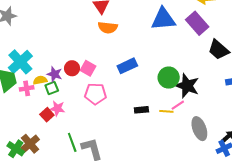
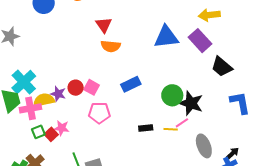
yellow semicircle: (40, 80) -> (44, 100), size x1.5
pink cross: (27, 88) -> (30, 108), size x1.5
green square: (52, 88) -> (38, 132), moved

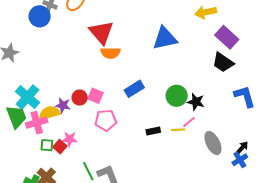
red triangle: (104, 25) -> (101, 32), size x1.5
purple rectangle: (200, 41) -> (227, 37), moved
black star: (191, 103) -> (196, 102), size x0.7
green square: (38, 132) -> (47, 145), turned 32

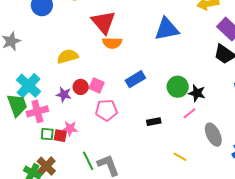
yellow semicircle: (49, 113) -> (68, 56), moved
yellow line: (178, 130) -> (180, 157), moved, turned 32
red square: (60, 147) -> (60, 136), turned -32

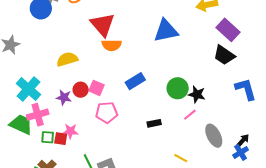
green trapezoid: (17, 105) -> (21, 124), moved, turned -45

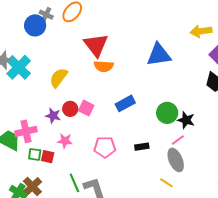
yellow semicircle: (67, 59) -> (59, 78), turned -40
cyan cross: (28, 89) -> (19, 67), moved
pink pentagon: (107, 112) -> (105, 147), moved
pink star: (70, 131) -> (65, 141), moved
gray ellipse: (214, 136) -> (176, 160), moved

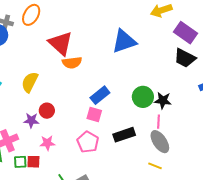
pink square: (86, 108) -> (94, 115), moved
pink line: (178, 140) -> (158, 122), turned -40
pink pentagon: (105, 147) -> (88, 142), turned -30
black rectangle: (142, 147) -> (124, 135), size x1.5

